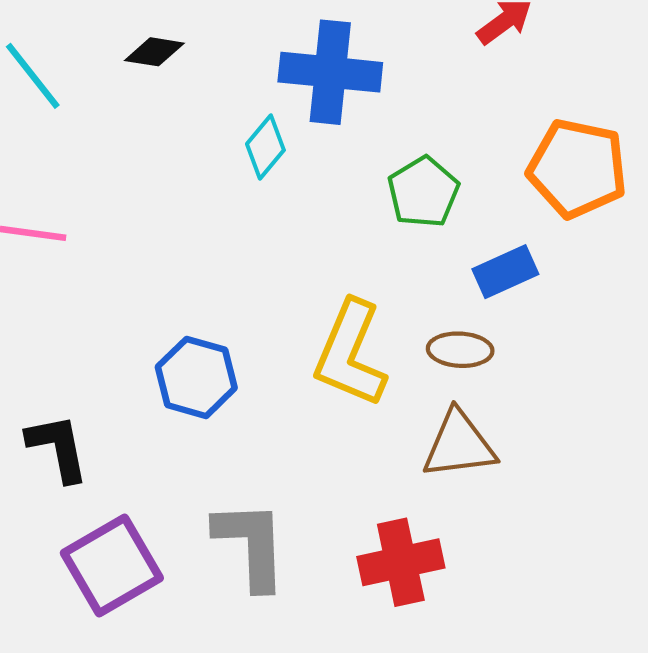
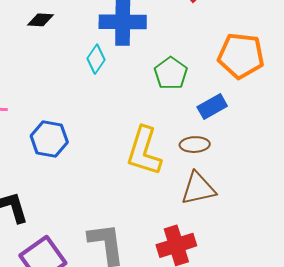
blue hexagon: (196, 377) -> (49, 139), moved

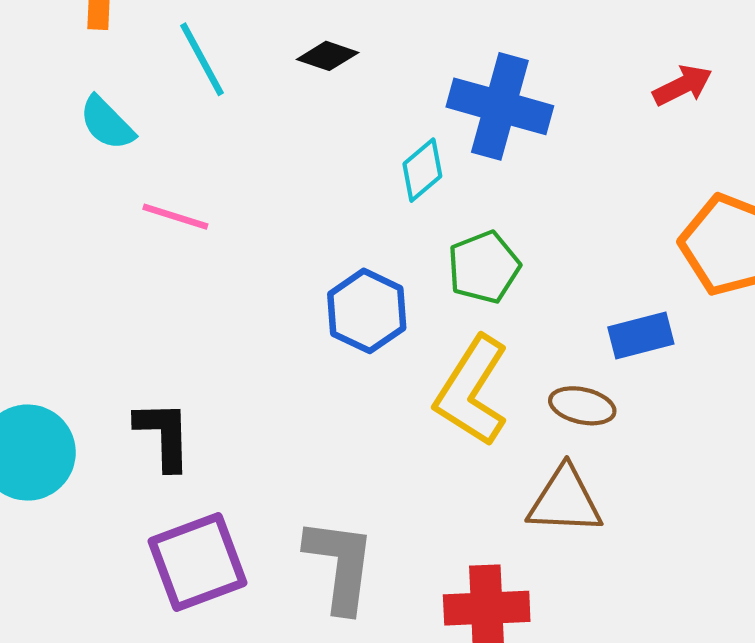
green pentagon: (171, 73) -> (484, 267), moved
blue hexagon: (49, 139) -> (367, 311), moved

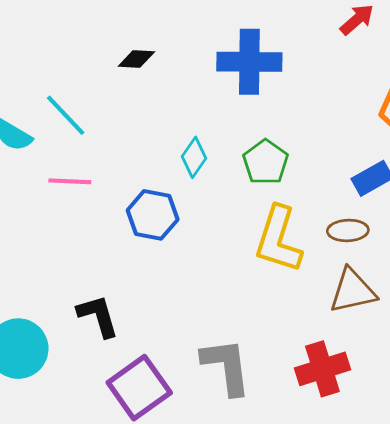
cyan line: (202, 59) -> (66, 115), moved
cyan diamond: (422, 170) -> (194, 157), moved
blue hexagon: (367, 311) -> (153, 215), moved

